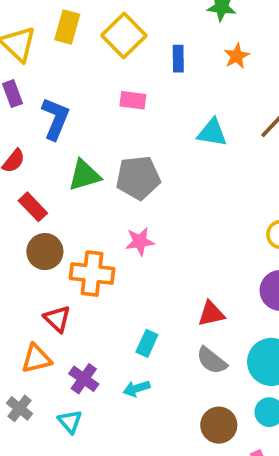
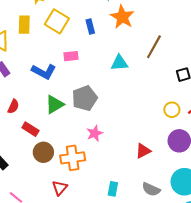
orange star: (237, 56) -> (122, 17), size x1.6
blue L-shape: (55, 119) -> (44, 72), moved, turned 110
red triangle: (211, 314) -> (143, 151), moved
red triangle: (57, 319) -> (60, 188), turned 42

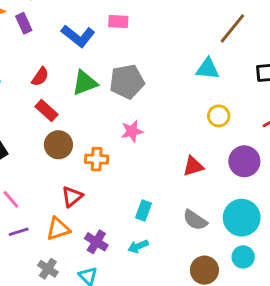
cyan triangle: (119, 63) -> (208, 69), moved
red semicircle: (13, 106) -> (40, 77), moved
yellow circle: (172, 110) -> (219, 116), moved
orange cross: (73, 158) -> (97, 159), size x0.7

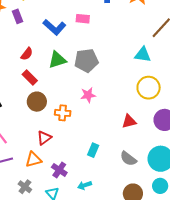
yellow circle: (219, 116) -> (149, 88), size x1.5
cyan arrow: (138, 246) -> (85, 185), moved

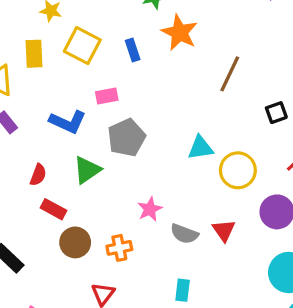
cyan triangle: (143, 55) -> (200, 148), moved
gray pentagon: (86, 61) -> (127, 138), moved
red triangle: (129, 121) -> (224, 230), turned -35
gray semicircle: (128, 159) -> (184, 234), moved

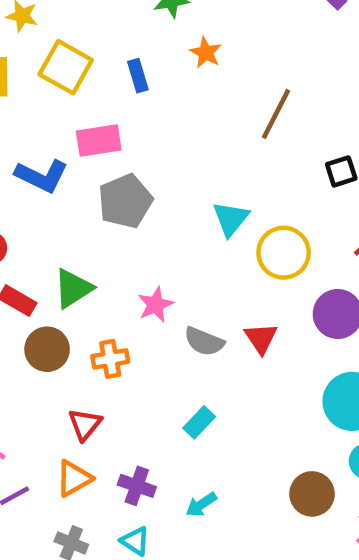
orange star: (180, 33) -> (206, 53), size x0.6
pink rectangle: (107, 96) -> (99, 141), size x1.4
cyan triangle: (200, 148) -> (231, 219), turned -44
green triangle: (87, 170) -> (73, 288), moved
cyan rectangle: (183, 290) -> (199, 422), turned 35

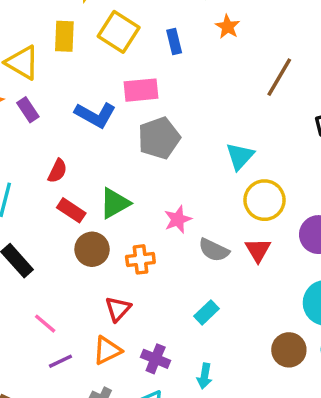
yellow circle: (284, 253) -> (264, 200), moved
brown circle: (312, 494) -> (289, 350), moved
cyan arrow: (201, 505) -> (205, 376), turned -50

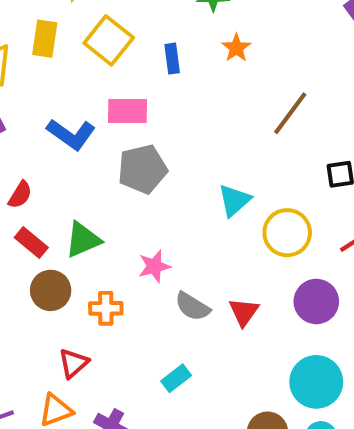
yellow circle: (264, 200) -> (287, 233), moved

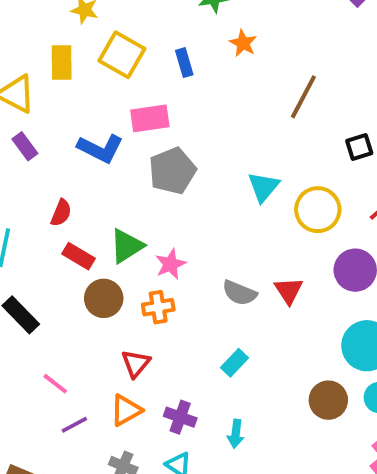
pink star: (154, 266) -> (170, 264), moved

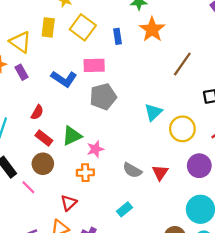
orange star: (243, 43) -> (152, 29), size x1.6
brown circle: (104, 298) -> (43, 164), moved
pink line: (55, 384) -> (28, 187), moved

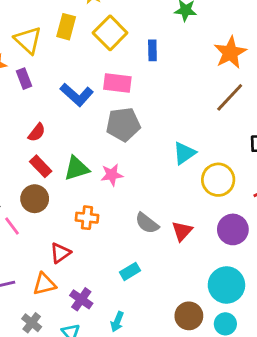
orange star: (152, 29) -> (230, 53), moved
pink star: (95, 149) -> (112, 175), moved

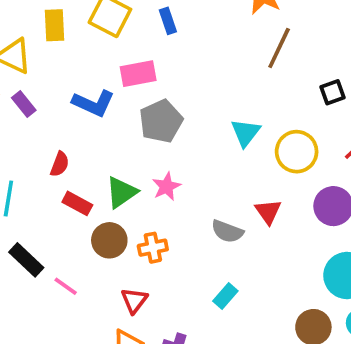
brown circle: (35, 199) -> (109, 240), moved
red triangle: (182, 231) -> (268, 212), moved

